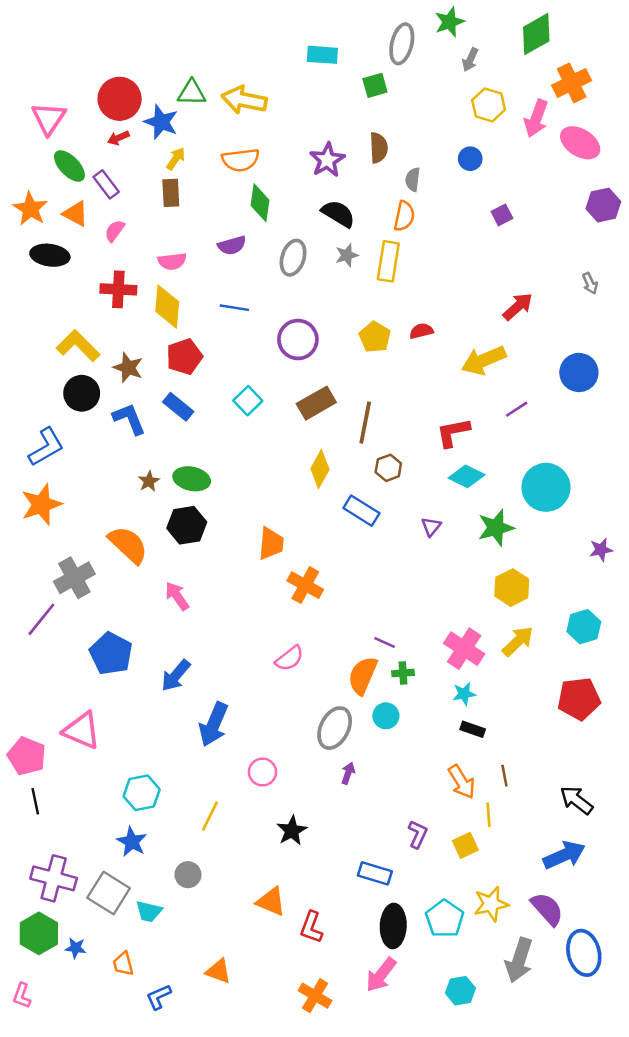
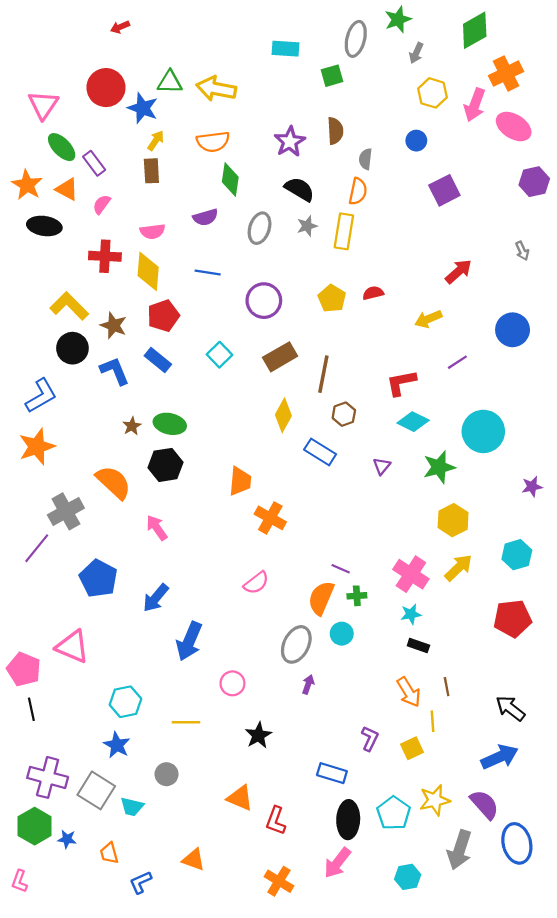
red arrow: (118, 138) -> (120, 27), moved
purple square: (502, 215) -> (444, 190), size x1.6
yellow arrow: (484, 360) -> (428, 319), size x0.7
yellow line: (210, 816) -> (186, 722), turned 64

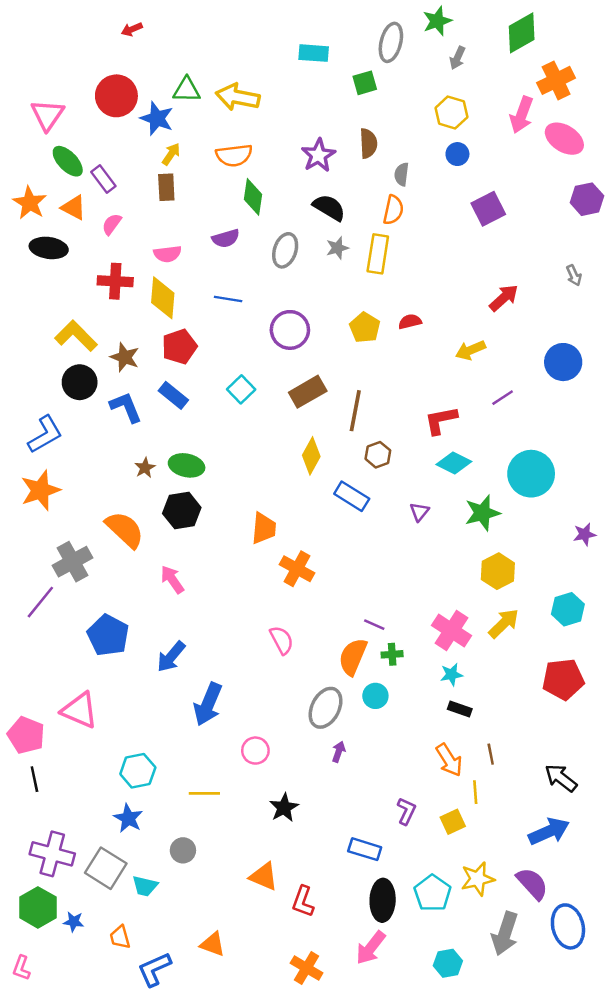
yellow hexagon: (433, 93) -> (451, 112), moved
pink semicircle: (256, 583) -> (282, 640), turned -80
blue L-shape: (141, 882) -> (154, 969), size x1.4

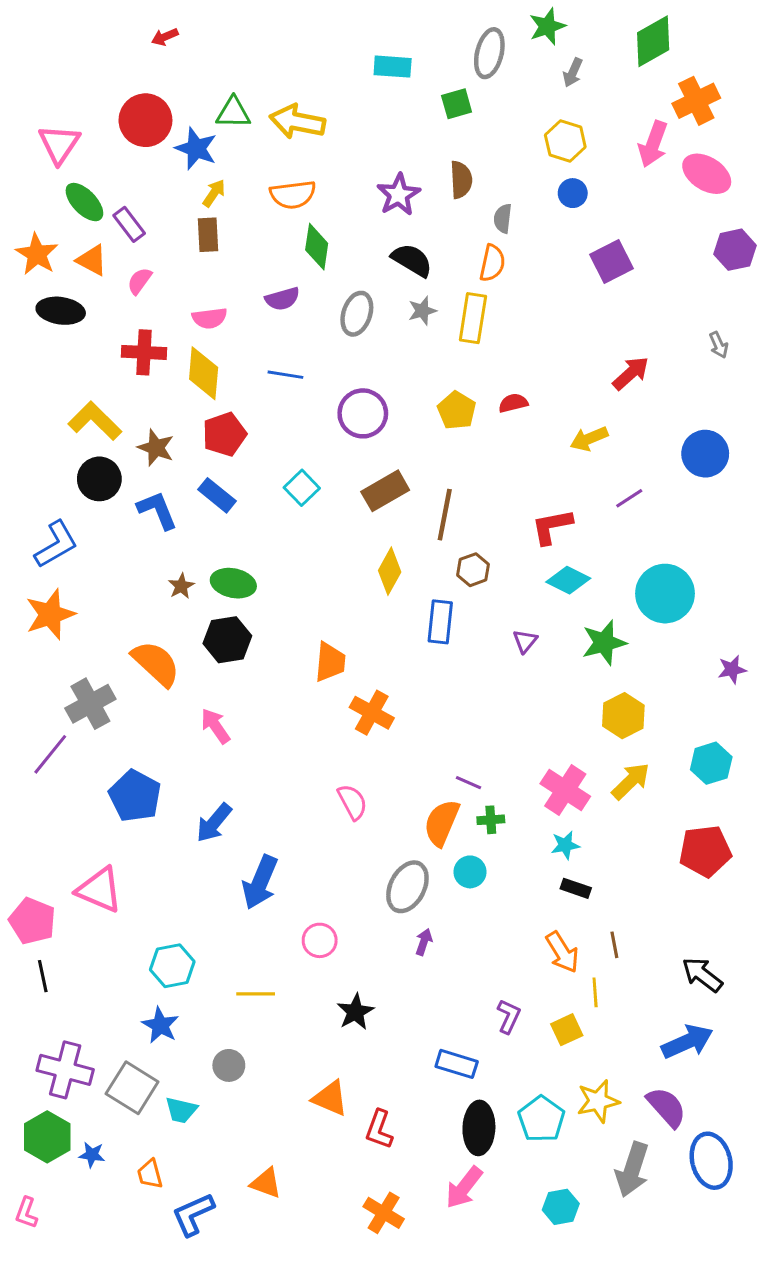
blue rectangle: (352, 496) -> (440, 622), turned 64

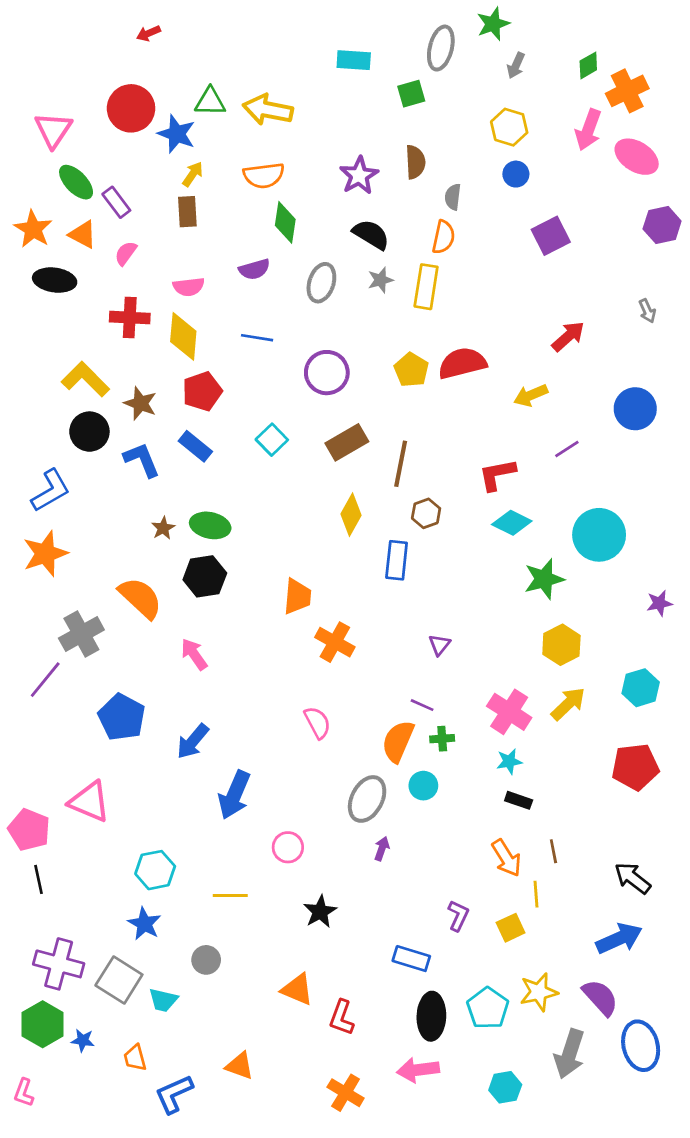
green diamond: (653, 41) -> (588, 65), moved, size x0.6
red semicircle: (513, 403) -> (462, 363), size x1.8
purple triangle: (525, 641) -> (439, 645), moved
pink arrow: (464, 1187) -> (418, 1070), turned 45

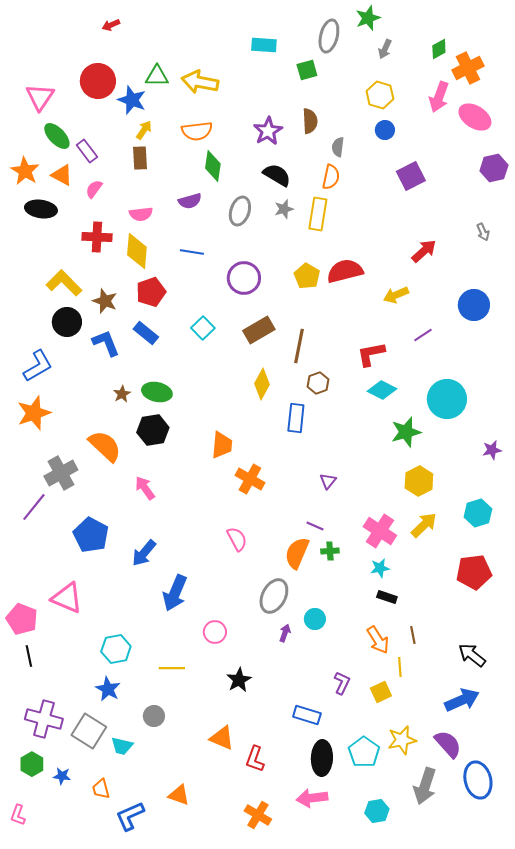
cyan circle: (423, 786) -> (315, 619), moved
green hexagon: (43, 1024) -> (32, 764), size x0.7

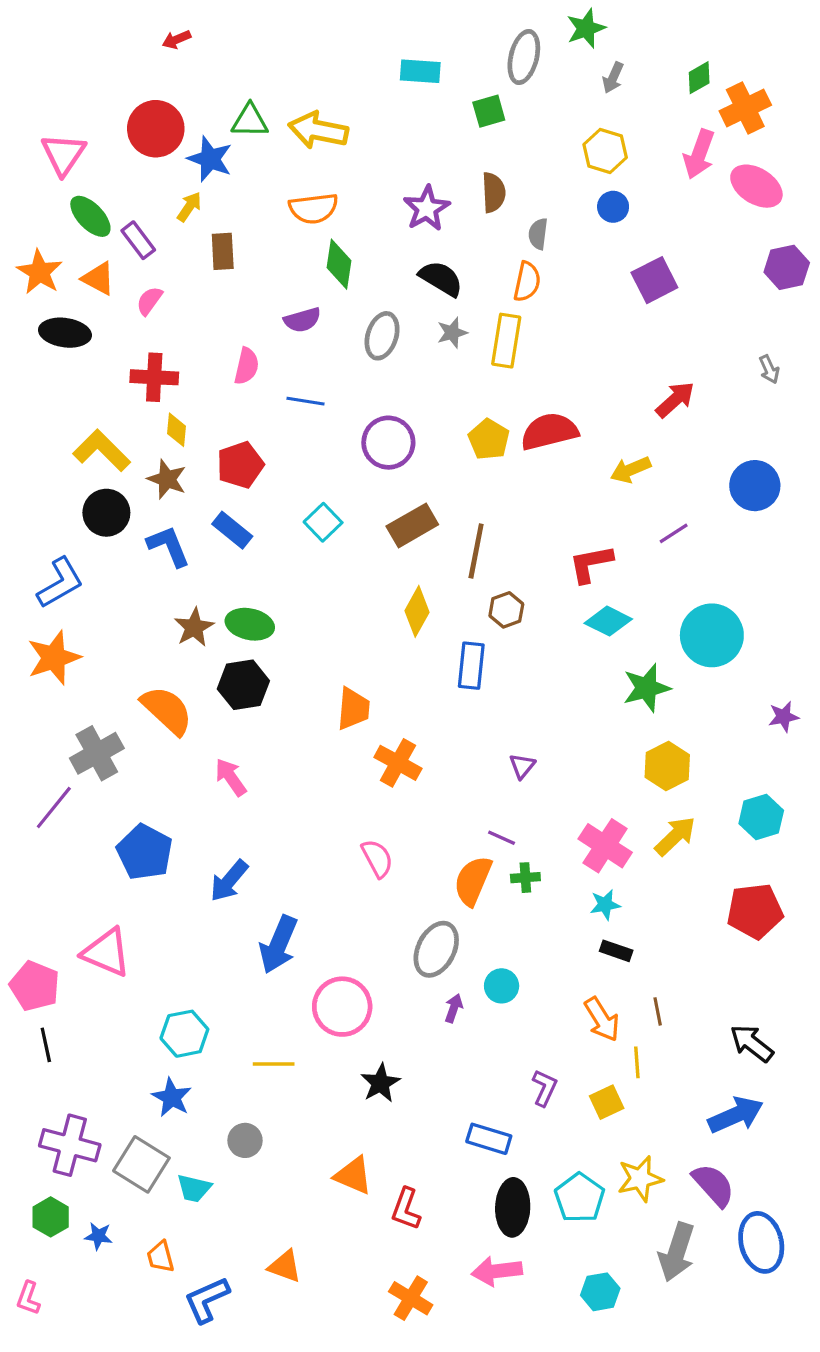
yellow arrow: (144, 130) -> (189, 207), moved
pink semicircle: (141, 214) -> (247, 366), moved, turned -70
yellow diamond: (137, 251) -> (176, 430), moved, size x0.6
brown star: (122, 394) -> (194, 627), size x1.4
pink circle: (215, 632) -> (342, 1007), size x1.6

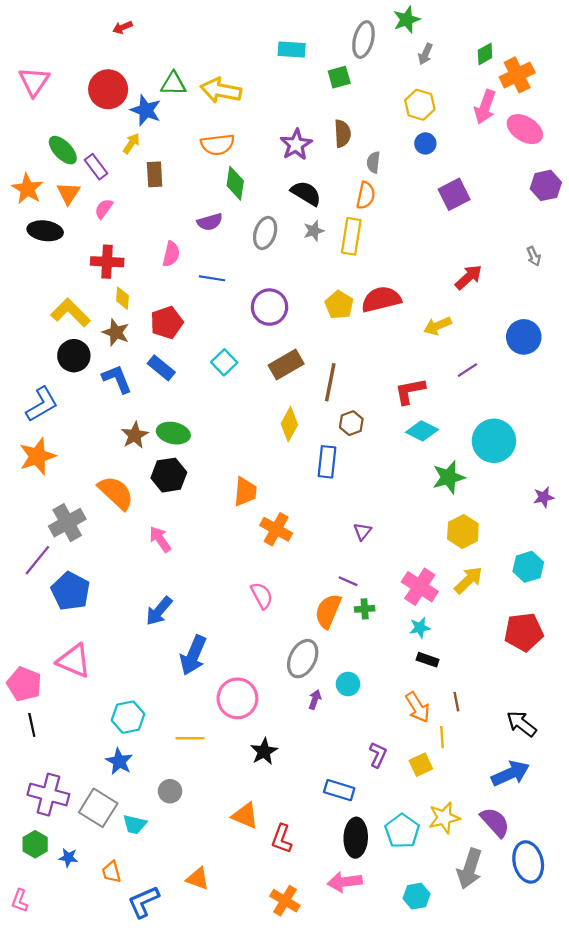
pink triangle: (63, 154) -> (34, 82), moved
orange triangle: (98, 278) -> (68, 193), turned 35
blue pentagon: (145, 852) -> (71, 591), moved

